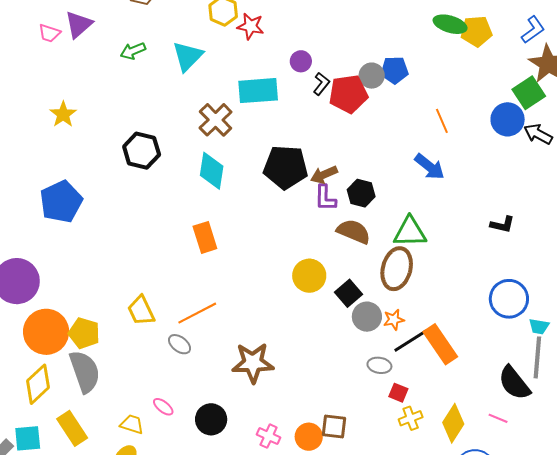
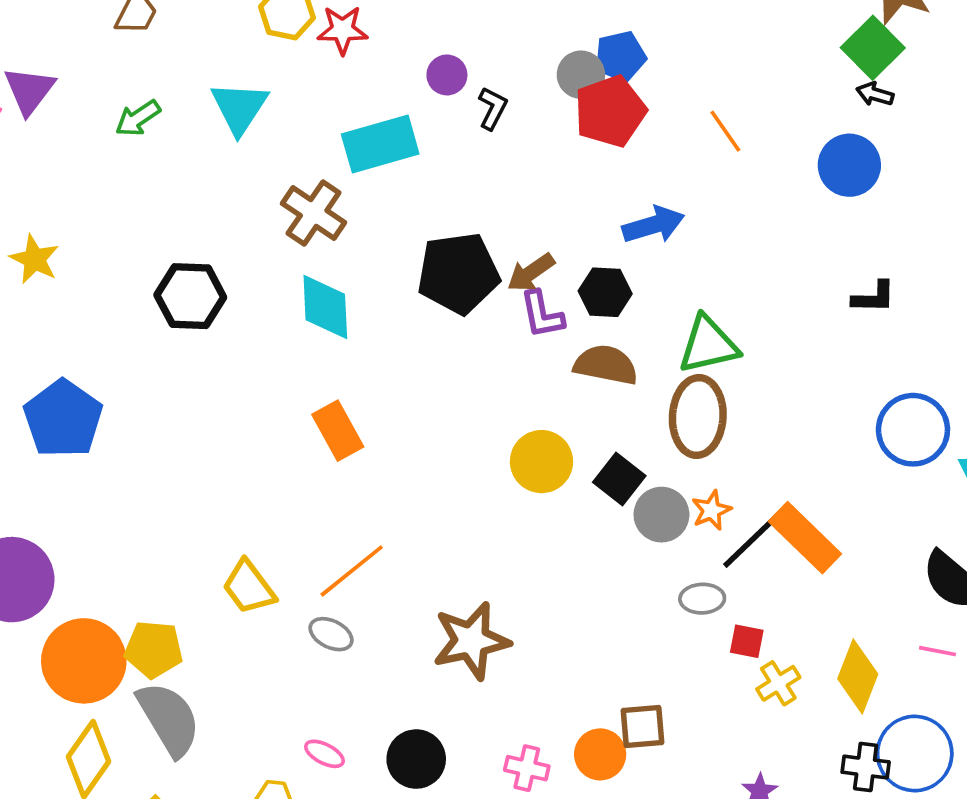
red pentagon: (348, 94) -> (610, 111), moved
blue circle: (508, 119) -> (849, 165), moved
black arrow: (538, 134) -> (875, 94), moved, size x0.7
blue arrow: (430, 167) -> (653, 225), moved, turned -44

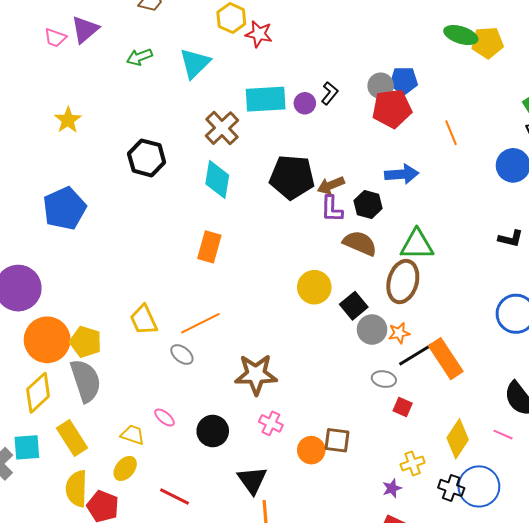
purple circle: (447, 75) -> (305, 103), moved
orange rectangle: (338, 431) -> (209, 247), turned 32
yellow cross: (778, 683) -> (413, 463), moved
pink cross: (527, 768) -> (271, 423), moved

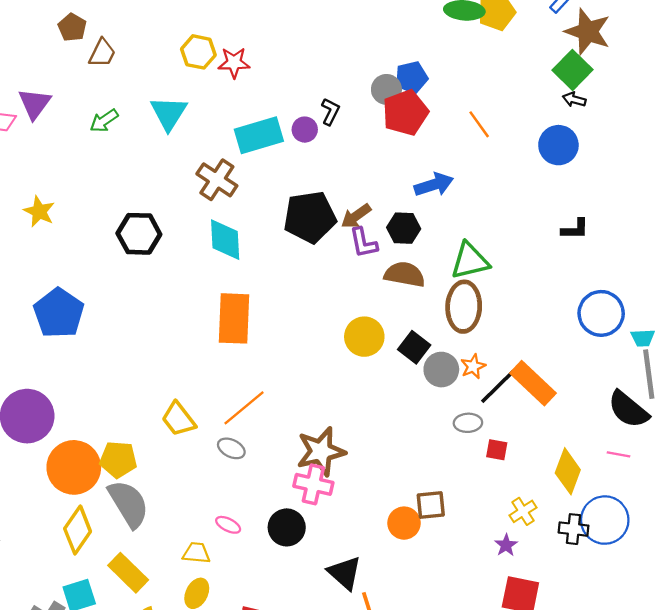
orange rectangle: (209, 247) -> (234, 318), size x1.4
pink cross: (271, 423) -> (313, 484), moved, size x1.4

